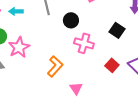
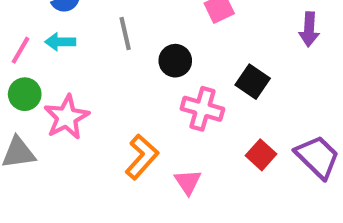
black square: (117, 30) -> (253, 82), moved
pink triangle: (76, 88) -> (188, 182), moved

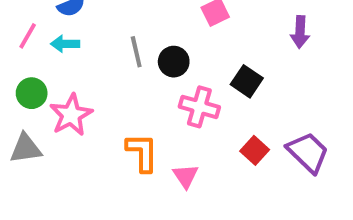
gray line: (125, 33) -> (136, 52), moved
pink line: (21, 50) -> (28, 36), moved
orange L-shape: (142, 157) -> (142, 152), turned -42

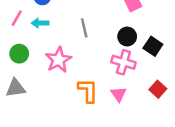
black circle: (174, 62) -> (127, 36), moved
pink star: (71, 115) -> (58, 60), moved
pink triangle: (186, 176) -> (119, 94), moved

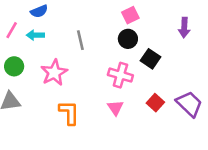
black circle: (127, 36) -> (128, 39), moved
orange L-shape: (88, 90) -> (69, 113), moved

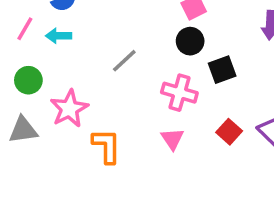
gray line: (80, 40) -> (124, 61), moved, turned 60
black square: (150, 59) -> (222, 70), turned 36
pink star: (54, 73) -> (69, 109), moved

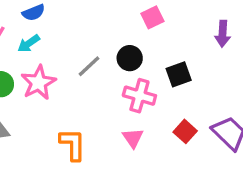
cyan arrow: (59, 36) -> (29, 43), turned -35
black circle: (190, 41) -> (130, 58), moved
pink star: (69, 109) -> (38, 83), moved

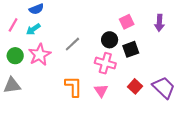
pink square: (152, 17) -> (127, 22), moved
black circle: (130, 58) -> (110, 40), moved
orange L-shape: (73, 144) -> (74, 86), moved

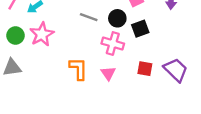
gray line: (72, 44) -> (89, 17), moved, turned 63
red square: (135, 86) -> (145, 69), turned -32

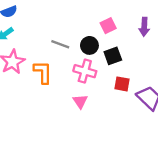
orange L-shape: (78, 69) -> (43, 72), moved
red square: (145, 69) -> (122, 84), moved

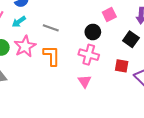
gray line: (60, 44) -> (51, 28), moved
black square: (113, 56) -> (131, 39), moved, turned -35

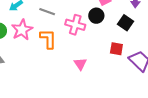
black circle: (93, 32) -> (96, 16), moved
pink cross: (89, 55) -> (75, 25), moved

